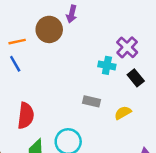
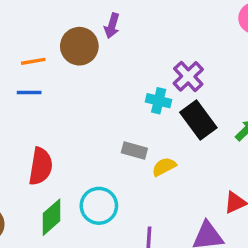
blue line: (15, 64) -> (29, 93), turned -63
black rectangle: (136, 78) -> (198, 120), size x1.5
yellow semicircle: (123, 113) -> (164, 167), moved

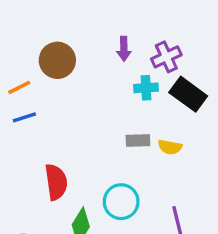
purple arrow: (112, 26) -> (124, 49), moved
purple cross: (188, 76) -> (166, 57), turned 36
yellow semicircle: (164, 167) -> (170, 147), turned -125

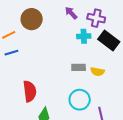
purple arrow: (124, 49) -> (71, 13), turned 136
purple cross: (166, 57) -> (96, 18), turned 36
cyan circle: (121, 202) -> (80, 100), moved

